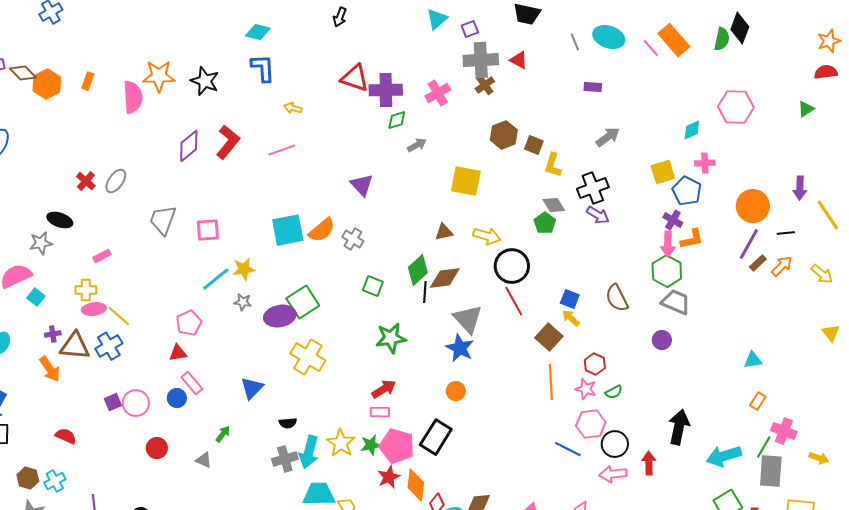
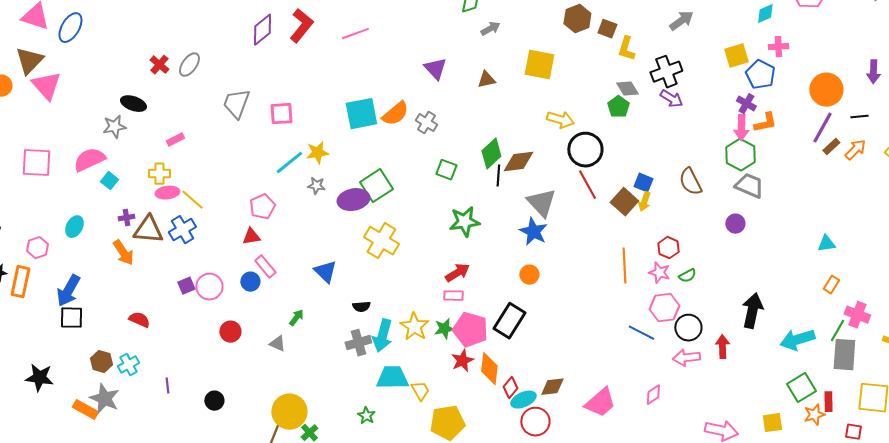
brown triangle: (444, 232) -> (486, 80), moved
yellow arrow: (571, 318) -> (644, 202), turned -114
brown square: (549, 337) -> (624, 202), moved
blue triangle: (252, 388) -> (325, 272), turned -30

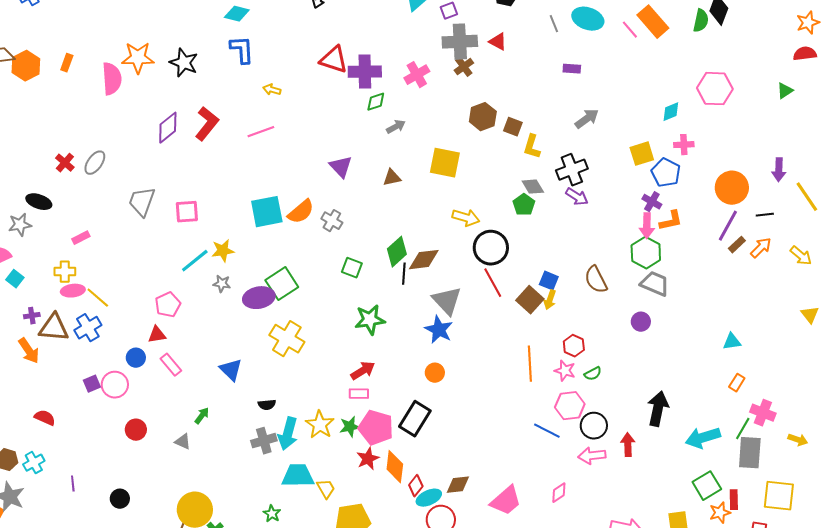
blue circle: (250, 282) -> (136, 358), moved

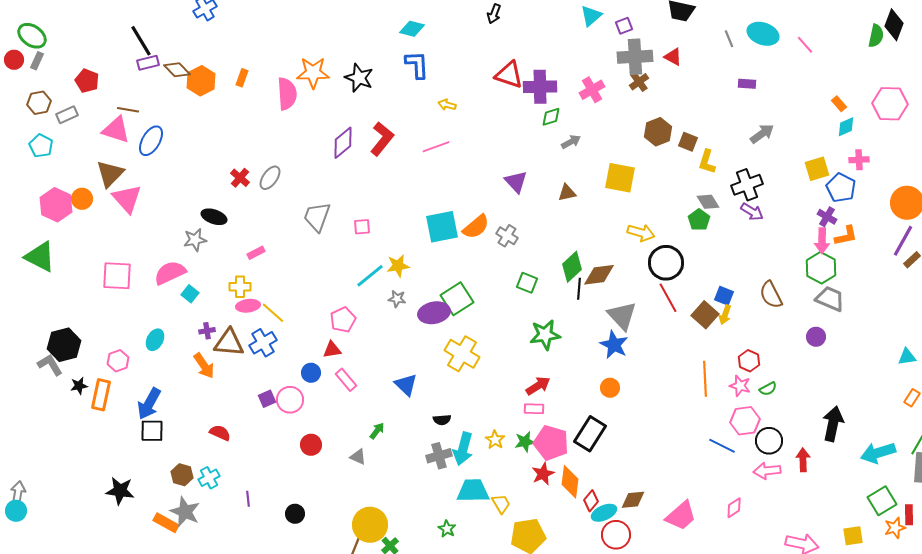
orange rectangle: (653, 22) -> (839, 104), moved, size x0.5
pink square: (187, 212) -> (362, 227), size x0.7
yellow star: (320, 425) -> (495, 440), size x0.7

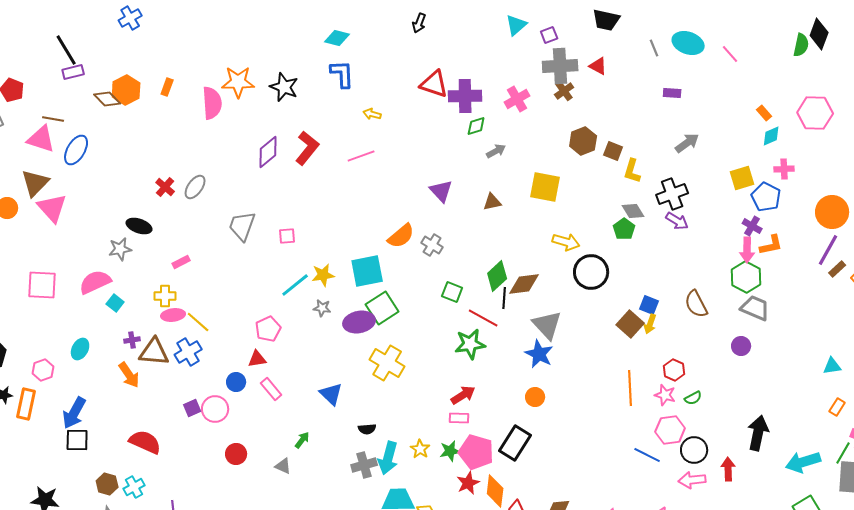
brown diamond: (177, 70) -> (107, 99), moved
cyan square: (442, 227) -> (367, 271), moved
red line: (668, 298) -> (483, 318), moved, turned -32
red semicircle: (220, 433) -> (145, 442), size x1.5

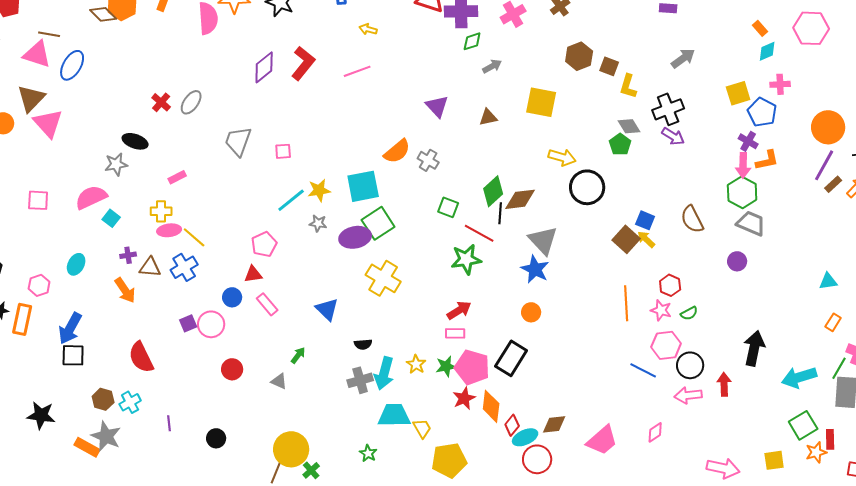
pink square: (42, 285) -> (38, 200), size x0.7
yellow arrow: (650, 324) -> (646, 239), turned 114
brown triangle: (154, 352) -> (150, 267), size x0.7
red semicircle: (145, 442) -> (141, 357), turned -140

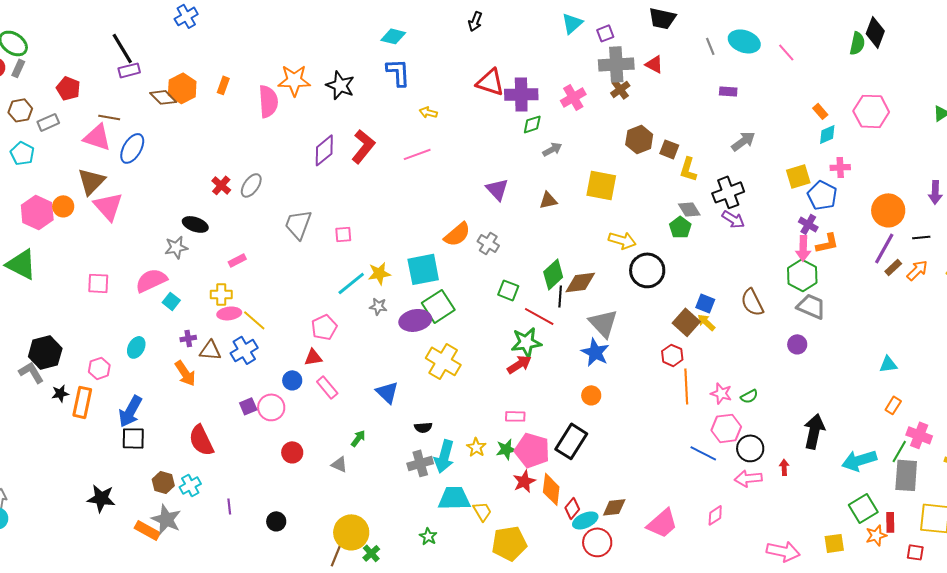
red hexagon: (670, 285) -> (672, 355), moved
red arrow: (459, 310) -> (519, 364), moved
red arrow: (724, 384) -> (784, 467), size x0.7

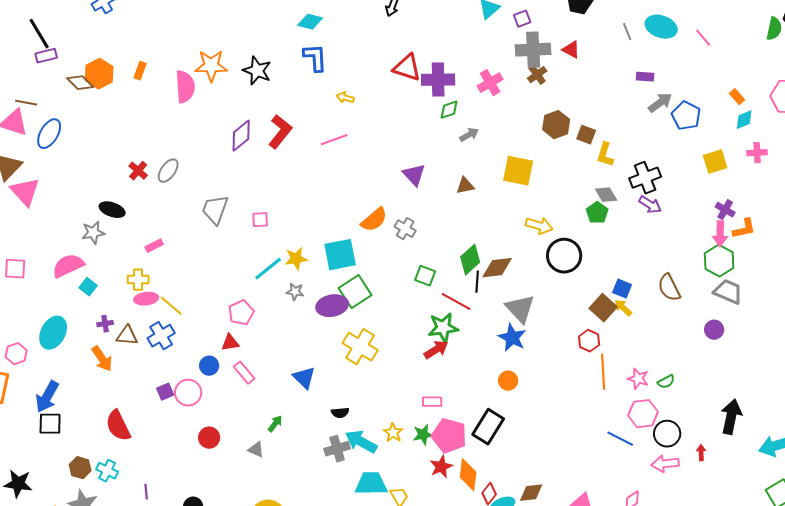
gray arrow: (743, 141) -> (660, 103), moved
blue pentagon: (822, 195) -> (686, 116), moved
cyan ellipse: (136, 347) -> (53, 333), size x1.5
cyan arrow: (444, 456) -> (361, 442), turned 104
cyan cross: (190, 485) -> (107, 471), turned -35

